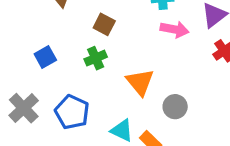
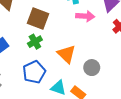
brown square: (104, 24) -> (38, 19), size x1.5
blue pentagon: (72, 112) -> (34, 72), moved, turned 30

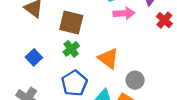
gray circle: (92, 68) -> (135, 80), moved

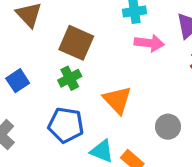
gray circle: (135, 80) -> (168, 127), moved
blue pentagon: (74, 83) -> (66, 125), turned 30

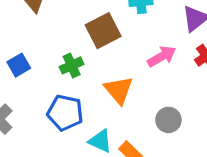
brown square: (76, 43) -> (103, 31), moved, turned 36
pink arrow: (149, 43) -> (162, 56), moved, turned -40

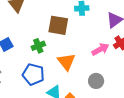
brown square: (103, 31) -> (58, 25), turned 35
pink arrow: (162, 56) -> (100, 49), moved

